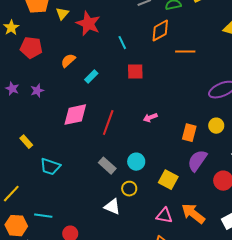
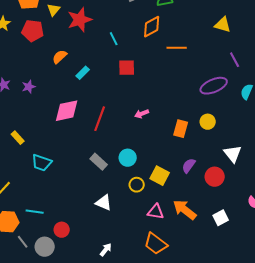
red star: (88, 24) -> (80, 20), turned 30
red pentagon: (31, 48) -> (33, 31), moved
purple semicircle: (197, 161) -> (189, 166), moved, size x0.7
yellow circle: (129, 189) -> (137, 185), moved

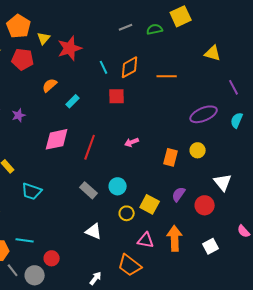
orange diamond: (152, 27) -> (130, 67), moved
purple line: (235, 60) -> (234, 87), moved
orange arrow: (185, 210) -> (175, 238), turned 50
orange trapezoid: (156, 244) -> (130, 265), moved

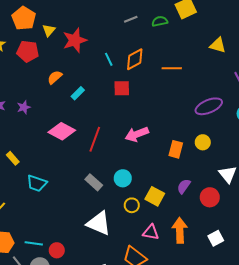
pink diamond: (57, 139) -> (62, 131), turned 40
pink arrow: (132, 142) -> (137, 134), size x1.6
white triangle: (94, 231) -> (99, 223), size x1.5
cyan line: (25, 240) -> (34, 243), moved

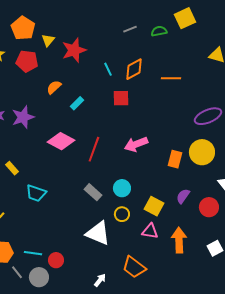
purple star: (24, 107) -> (23, 117), size x1.6
yellow circle: (203, 142) -> (202, 152), size x1.6
yellow circle: (132, 205) -> (122, 214), moved
pink triangle: (151, 232) -> (150, 231), moved

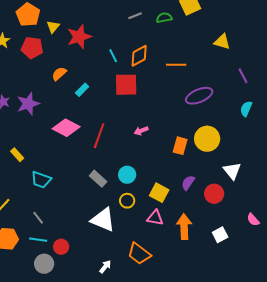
red square: (121, 98) -> (126, 85), size x1.4
purple ellipse: (208, 116) -> (199, 96), moved
pink arrow: (136, 144) -> (141, 131), size x0.6
gray line: (17, 272) -> (38, 218), moved

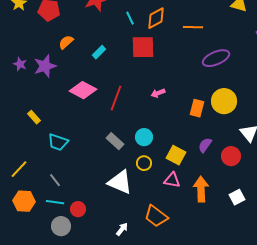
orange semicircle: (59, 74) -> (66, 42), moved

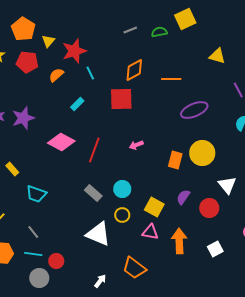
cyan line: (130, 18) -> (90, 73), moved
orange semicircle: (66, 42) -> (56, 75), moved

